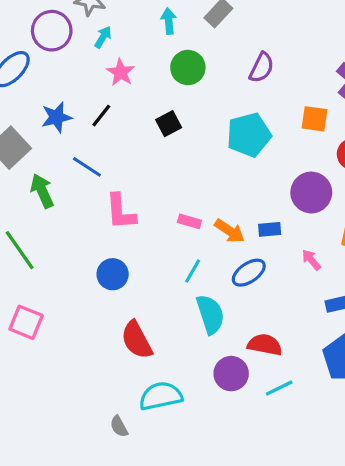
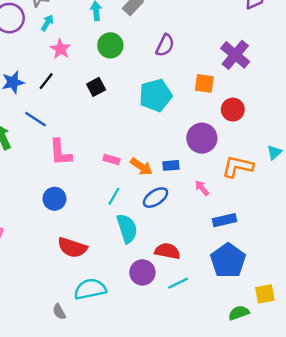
red semicircle: (137, 340) -> (72, 247), turned -44

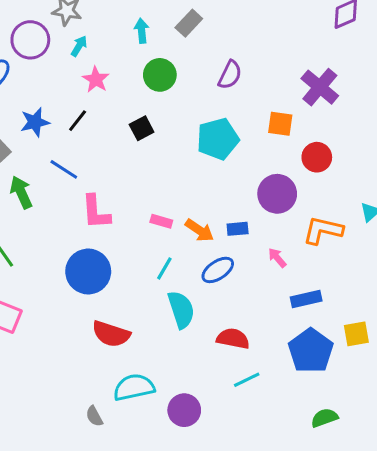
blue circle: (54, 199) -> (88, 271), size x1.5
purple circle: (142, 272) -> (184, 410), moved
yellow square: (265, 294) -> (356, 334), moved

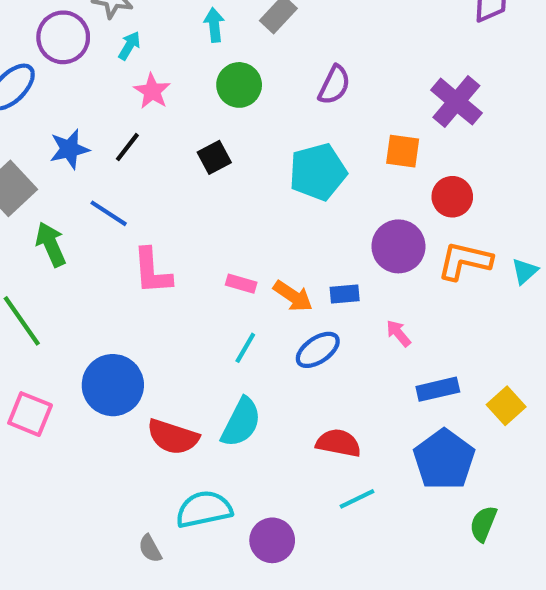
orange L-shape: (323, 230) -> (465, 261), moved
blue circle: (88, 271) -> (113, 385), moved
cyan semicircle: (181, 310) -> (241, 422), moved, turned 45
yellow square: (356, 334) -> (506, 406), moved, turned -32
green semicircle: (324, 418) -> (483, 524), moved, turned -48

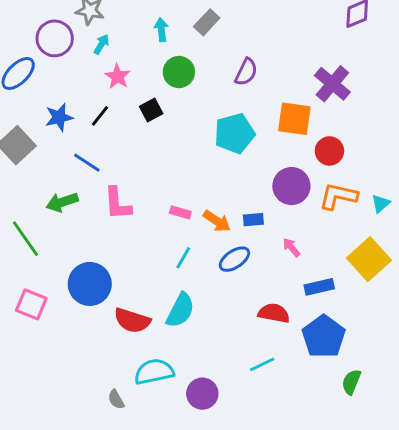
orange square: (403, 151) -> (294, 119), size x1.4
black square: (214, 157) -> (151, 110), moved
green arrow: (51, 244) -> (62, 202), moved, turned -84
yellow square: (506, 406) -> (369, 259), moved, size x1.6
red semicircle: (338, 443) -> (274, 313), moved

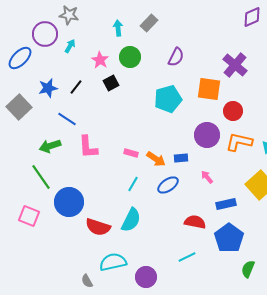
cyan arrow: (101, 44) -> (70, 46), moved
pink star: (118, 76) -> (100, 60), moved
green line: (25, 239) -> (41, 177), moved

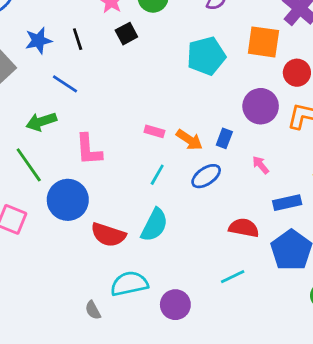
black line: (76, 87) -> (78, 39), turned -56
pink L-shape: (88, 147) -> (89, 150), moved
blue rectangle: (181, 158) -> (224, 138), turned -64

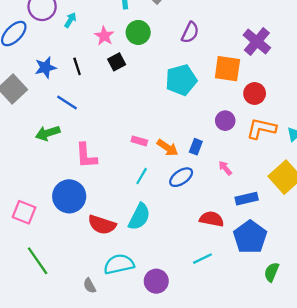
purple circle: (261, 106) -> (225, 121), size x0.7
green line: (29, 165) -> (38, 261), moved

